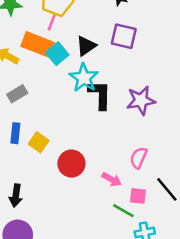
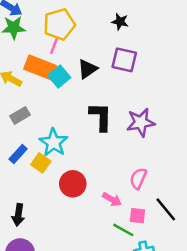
cyan star: (84, 78) -> (54, 142), moved
blue rectangle: (15, 133) -> (18, 154), turned 36

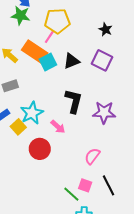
pink arrow: (112, 199) -> (58, 127), moved

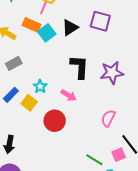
orange rectangle: (35, 52) -> (32, 25), size x0.7
cyan star: (32, 113) -> (40, 86), size x0.6
pink square: (85, 185) -> (119, 155), moved, turned -32

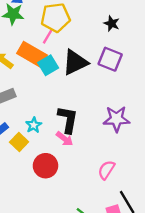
orange rectangle: (32, 25) -> (32, 54), size x1.4
black triangle: (70, 28) -> (75, 62), size x1.4
black L-shape: (79, 67) -> (68, 119), moved

